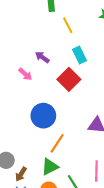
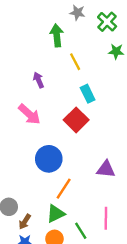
purple arrow: (42, 57) -> (38, 80), moved, turned 32
pink arrow: (25, 74) -> (29, 114), size x1.5

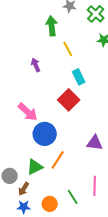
pink arrow: (29, 114) -> (28, 112), moved
green triangle: (56, 214) -> (35, 167), moved

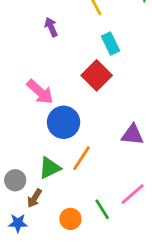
pink line: (95, 186) -> (133, 194), turned 48
blue star: (24, 207) -> (18, 223), moved

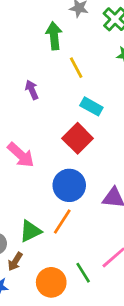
cyan rectangle: (110, 44) -> (91, 106), turned -35
blue circle: (64, 122) -> (69, 185), moved
orange circle: (70, 219) -> (51, 282), size x1.4

